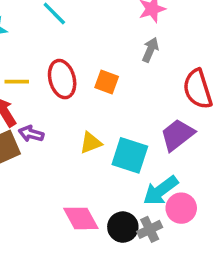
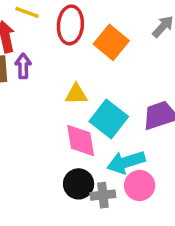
orange square: (107, 82) -> (111, 42), size x1.4
purple arrow: (31, 134) -> (23, 66), turned 55
pink diamond: (81, 218) -> (81, 141), moved

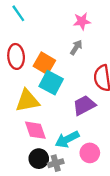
yellow triangle: (76, 94) -> (27, 101), size x1.6
cyan square: (109, 119) -> (51, 83), moved
pink circle: (140, 186) -> (90, 153), moved

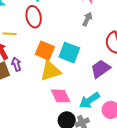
red ellipse: (16, 56) -> (34, 17), moved
orange square: (44, 63) -> (45, 51), moved

